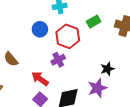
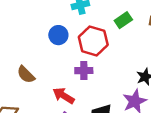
purple cross: (58, 60) -> (84, 71), turned 32

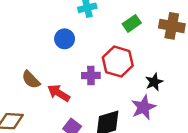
red hexagon: (93, 41) -> (118, 62), moved
red arrow: (63, 96) -> (59, 93), moved

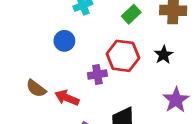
black star: (154, 82) -> (164, 55), moved
purple star: (143, 107) -> (176, 100), moved

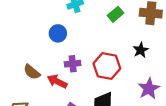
red hexagon: (123, 56) -> (107, 66), moved
purple cross: (97, 75) -> (73, 64), moved

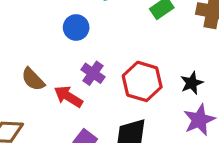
black star: (141, 50) -> (192, 83), moved
purple cross: (73, 64) -> (93, 73), turned 35

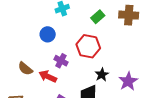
red hexagon: (142, 81) -> (88, 46), moved
black star: (192, 83) -> (102, 75), moved

